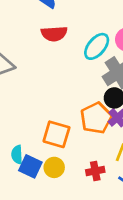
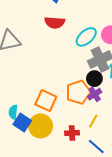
yellow circle: (54, 167) -> (41, 126), size x1.5

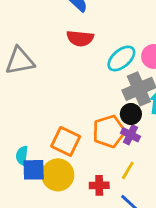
purple cross: (95, 94) -> (130, 135), turned -32
blue square: (22, 123) -> (34, 170), turned -36

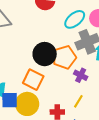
black circle: (131, 114) -> (45, 54), moved, size x1.5
orange pentagon: (109, 131) -> (64, 57), moved

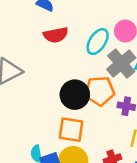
orange pentagon: (64, 57) -> (100, 91), turned 30

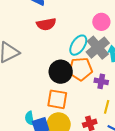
cyan ellipse: (98, 41) -> (78, 45), moved

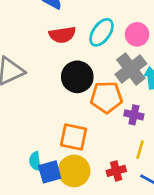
cyan ellipse: (78, 45) -> (102, 32), moved
black circle: (61, 72) -> (77, 77), moved

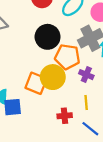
yellow line: (140, 150) -> (86, 102), turned -32
yellow circle: (74, 171) -> (53, 77), moved

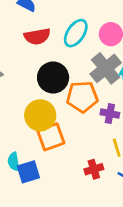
yellow circle: (53, 77) -> (40, 115), moved
orange square: (36, 83) -> (51, 137), turned -30

